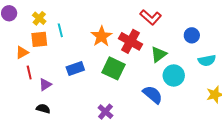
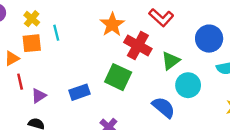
blue circle: (192, 35) -> (209, 39), size x1.5
orange star: (101, 36) -> (112, 25), moved
blue rectangle: (75, 68) -> (80, 92), moved

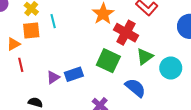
green triangle: (171, 61) -> (145, 57), moved
purple triangle: (39, 96) -> (53, 77), moved
blue semicircle: (164, 107) -> (135, 88), moved

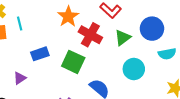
green triangle: (145, 57) -> (123, 38), moved
blue rectangle: (74, 74) -> (40, 54), moved

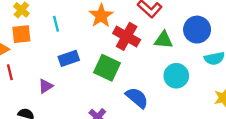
cyan line: (20, 24) -> (56, 24), moved
green triangle: (123, 38) -> (164, 40), turned 42

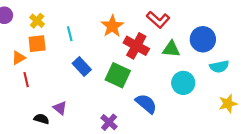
blue rectangle: (69, 58) -> (82, 67), turned 66
purple triangle: (46, 86) -> (60, 108), moved, turned -48

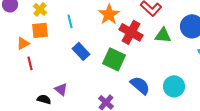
cyan circle: (183, 83) -> (174, 86), moved

